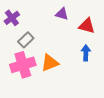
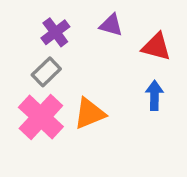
purple cross: (12, 18) -> (55, 32), moved
pink cross: (23, 65) -> (41, 117), turned -30

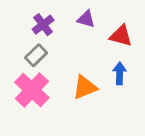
orange triangle: (90, 113) -> (85, 87), moved

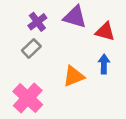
purple triangle: (86, 19) -> (75, 17), size x1.5
pink cross: (32, 90) -> (28, 98), moved

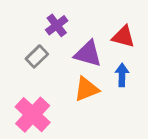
purple triangle: (75, 17) -> (88, 54), moved
purple cross: (37, 22) -> (57, 25), moved

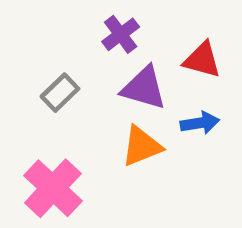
purple cross: (57, 25) -> (121, 34), moved
blue arrow: (122, 75) -> (200, 123), turned 80

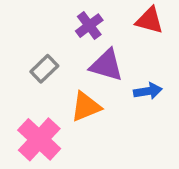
red triangle: (202, 60) -> (150, 20), moved
orange triangle: (142, 146) -> (86, 107), moved

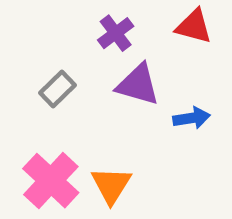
orange triangle: (86, 107) -> (111, 185), moved, turned -36

